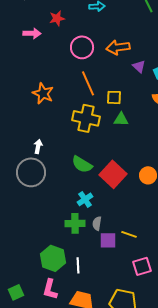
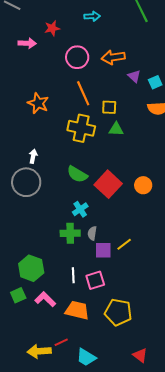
yellow line: (129, 234) -> (124, 244), turned -56
green hexagon: (53, 258) -> (31, 268), moved
pink square: (142, 266) -> (95, 280), moved
pink L-shape: (50, 289) -> (45, 299), turned 120
green square: (16, 292) -> (18, 295), moved

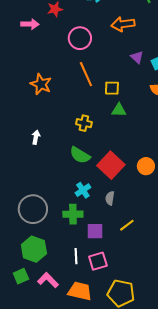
orange arrow: (113, 57) -> (123, 24), moved
yellow cross: (81, 128) -> (84, 123), moved, size x0.6
gray circle: (26, 182) -> (33, 209), moved
gray semicircle: (92, 233) -> (110, 198), moved
purple square: (103, 250) -> (95, 231), moved

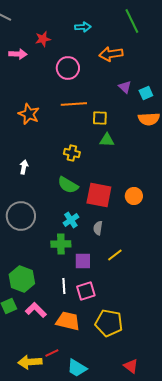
orange line: (86, 74) -> (74, 104), turned -70
red square: (111, 165) -> (99, 195), turned -32
gray circle: (33, 209) -> (21, 216), moved

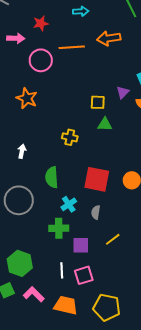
pink circle: (68, 68) -> (41, 60), moved
purple triangle: (125, 87) -> (123, 92), moved, turned 32
orange line: (74, 104) -> (72, 47), moved
green semicircle: (68, 185) -> (52, 177), moved, turned 55

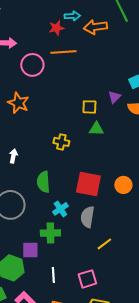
red star: (41, 23) -> (56, 28), moved
orange arrow: (109, 38) -> (95, 27), moved
gray semicircle: (96, 212) -> (87, 217), size x1.5
purple square: (81, 245) -> (30, 250), moved
pink square: (84, 275) -> (87, 279), moved

